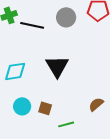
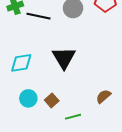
brown square: (45, 108) -> (52, 100), turned 32

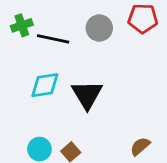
cyan diamond: (21, 63) -> (45, 85), moved

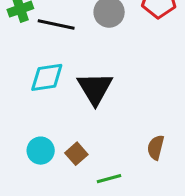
brown semicircle: (140, 146) -> (156, 147), turned -35

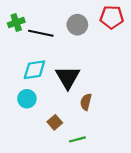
brown semicircle: (156, 147) -> (86, 102), moved
cyan circle: (41, 151) -> (27, 99), moved

